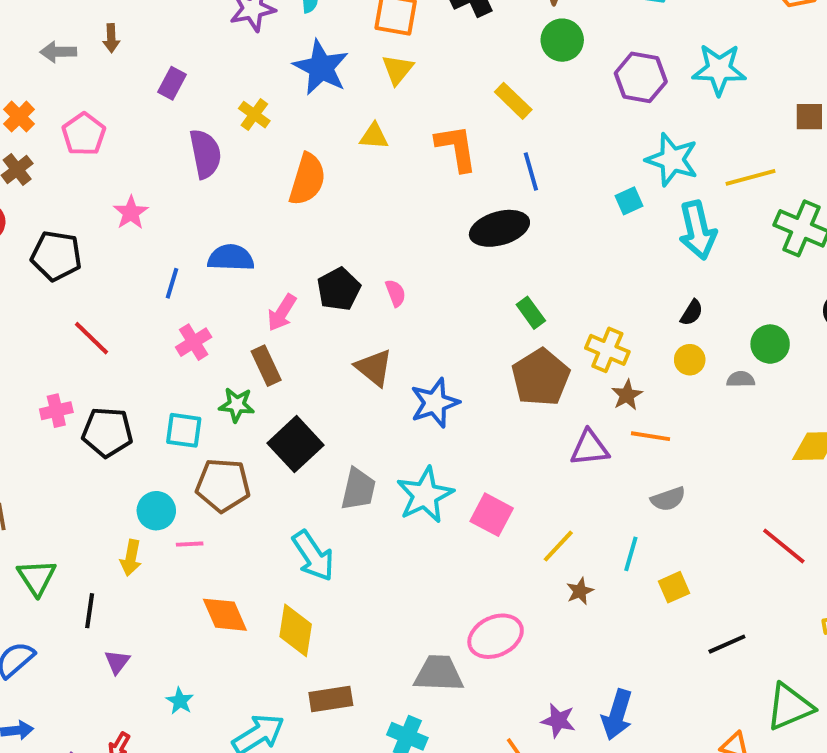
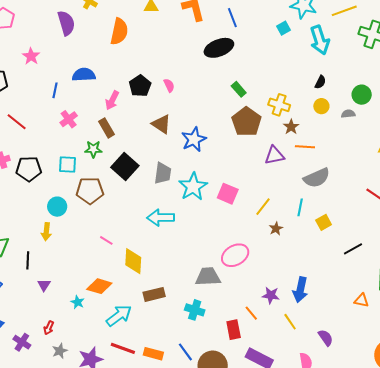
gray trapezoid: (358, 489) -> (163, 173), moved
gray semicircle: (668, 499) -> (317, 178), size x1.5
pink line: (190, 544) -> (106, 240), moved, turned 40
cyan arrow: (313, 556) -> (161, 218), moved, turned 128
orange diamond: (225, 615) -> (99, 286), moved, turned -45

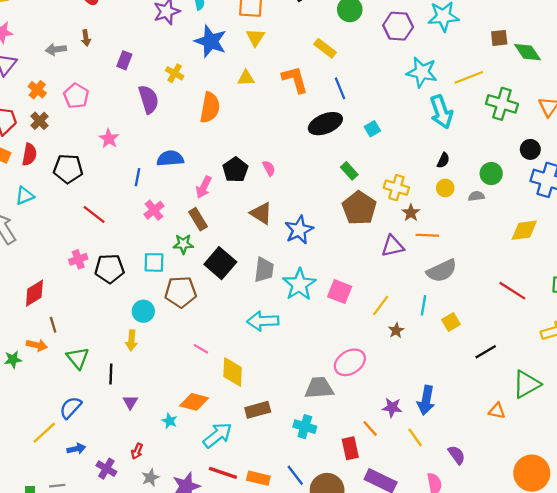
cyan square: (283, 28) -> (372, 129), moved

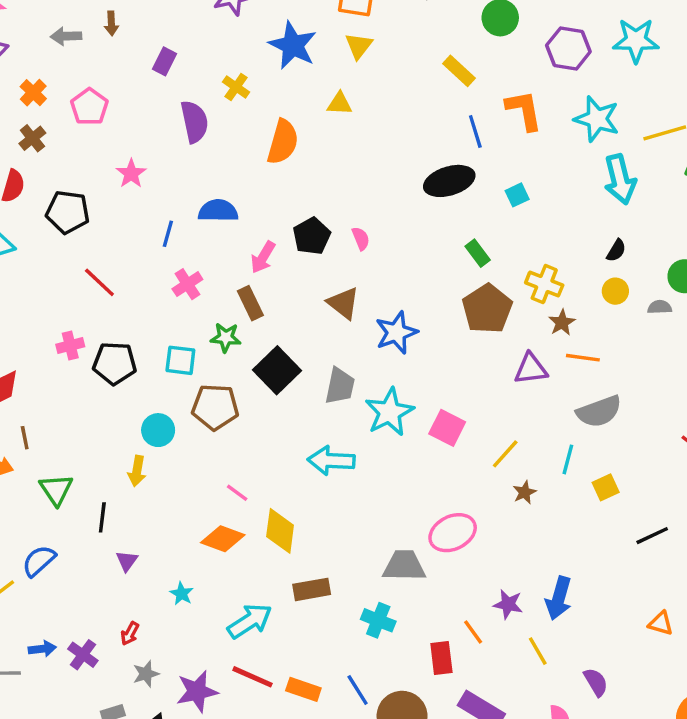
orange L-shape: (295, 79) -> (524, 110), moved
orange diamond: (194, 402) -> (223, 539), moved
blue arrow: (76, 449) -> (42, 649), moved

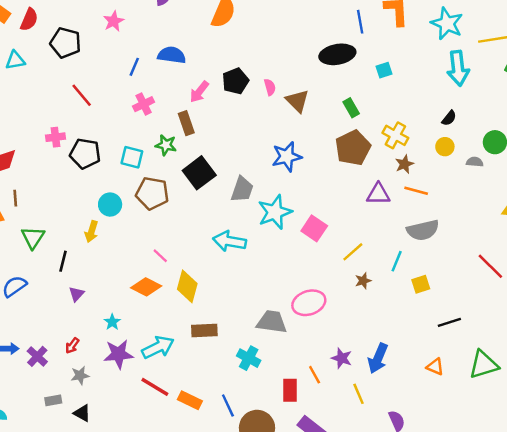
brown triangle: (343, 303) -> (297, 101), moved
orange triangle: (661, 623) -> (435, 367), moved
purple star: (197, 691) -> (119, 354), moved

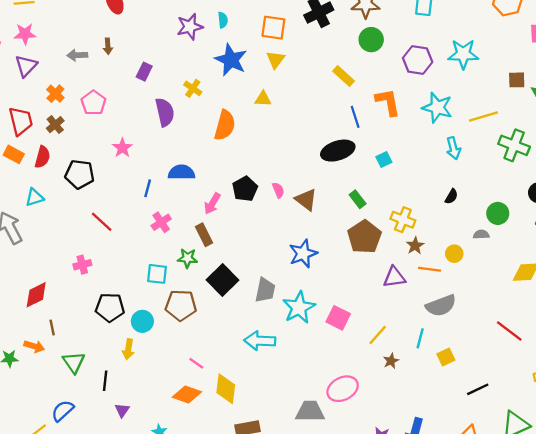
cyan arrow: (458, 68) -> (453, 148), size x0.7
yellow circle: (445, 147) -> (454, 254), moved
black pentagon: (85, 154) -> (110, 307), moved

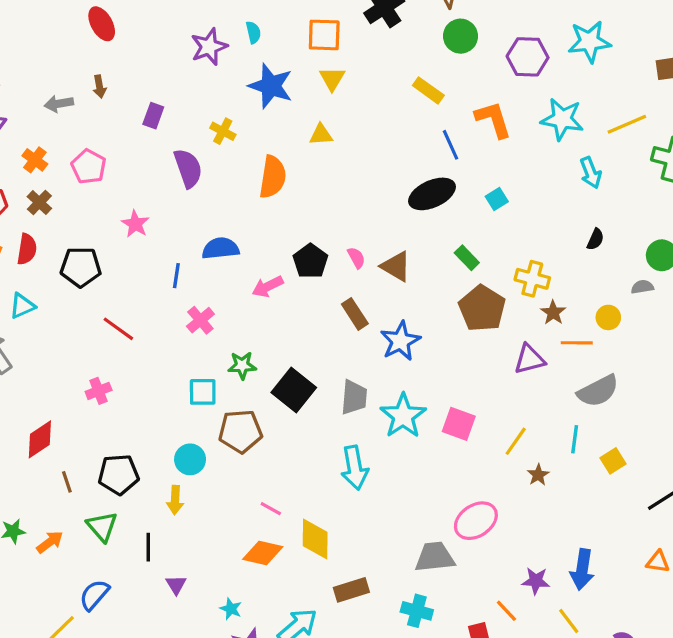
pink arrow: (212, 204) -> (268, 286), turned 40
brown rectangle: (204, 235) -> (355, 314), moved
black pentagon: (110, 307) -> (119, 474), moved
cyan arrow: (260, 341) -> (355, 468), turned -96
orange arrow: (34, 346) -> (50, 542), moved, turned -48

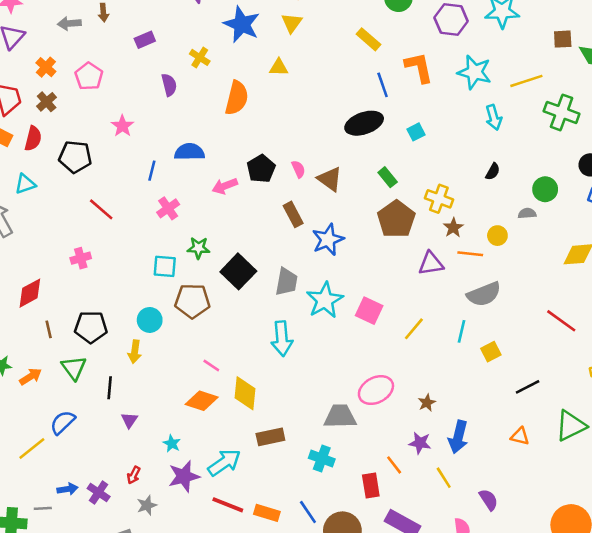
purple rectangle: (153, 116) -> (145, 40), turned 42
purple semicircle: (188, 168) -> (169, 85), size x0.7
brown star: (538, 475) -> (427, 403), moved

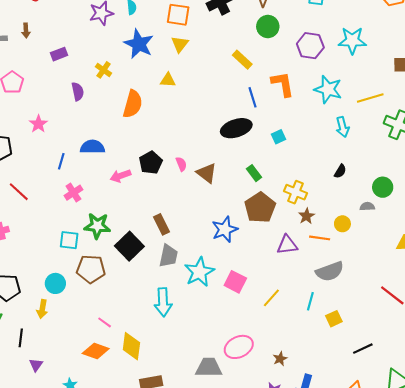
brown rectangle: (293, 214) -> (161, 224), moved
blue star: (328, 240) -> (225, 229), moved
green star: (198, 248) -> (97, 226), size x1.4

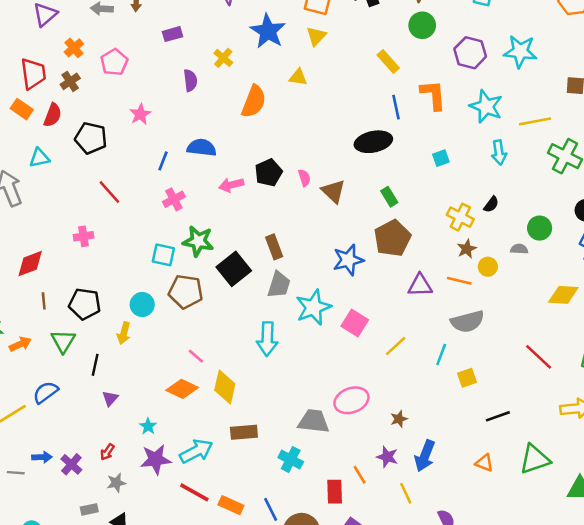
cyan square: (279, 137) -> (441, 158), moved
yellow cross: (295, 192) -> (460, 217), moved
brown star: (306, 216) -> (467, 249), moved

